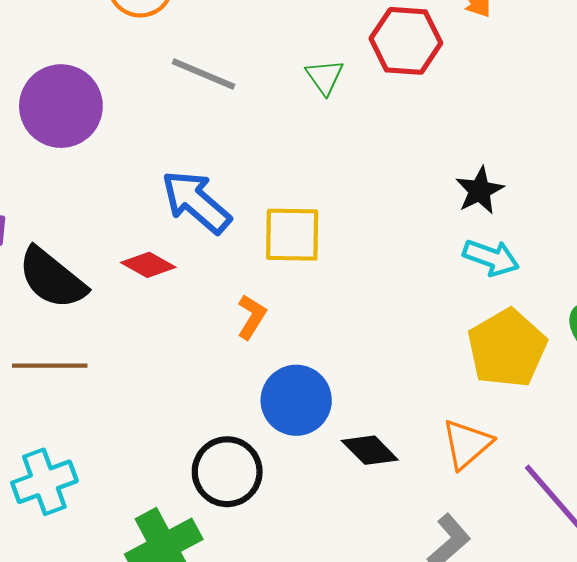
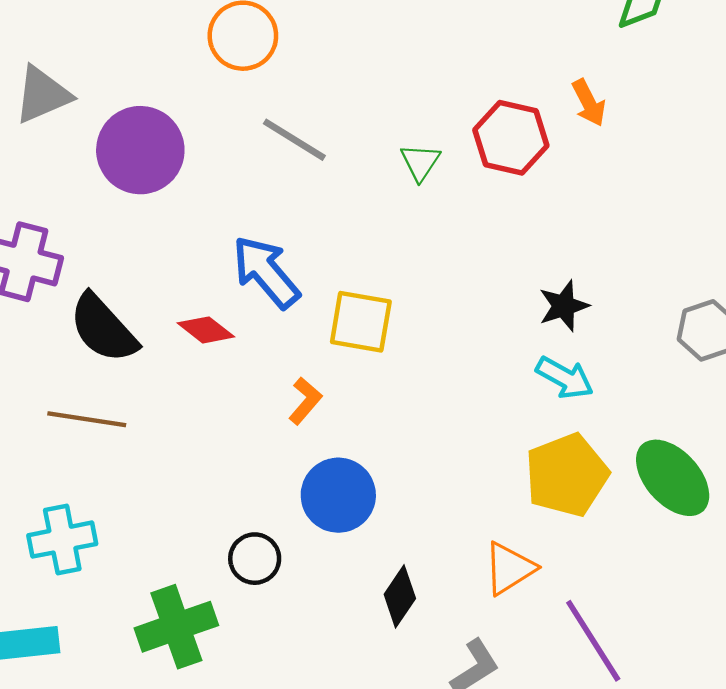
black diamond: (370, 450) -> (400, 596), moved, turned 70
black circle: (227, 472) -> (255, 559), size x0.7

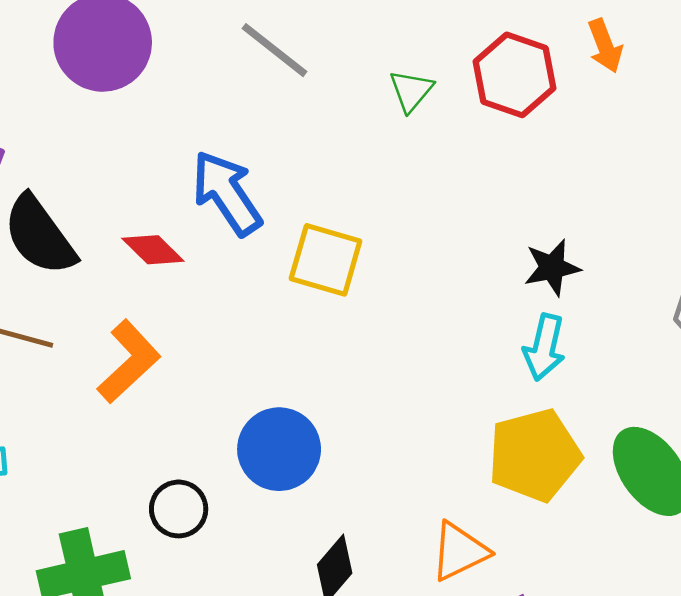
cyan arrow: (565, 378) -> (544, 347), turned 68
orange L-shape: (305, 401) -> (129, 362), moved, size x1.6

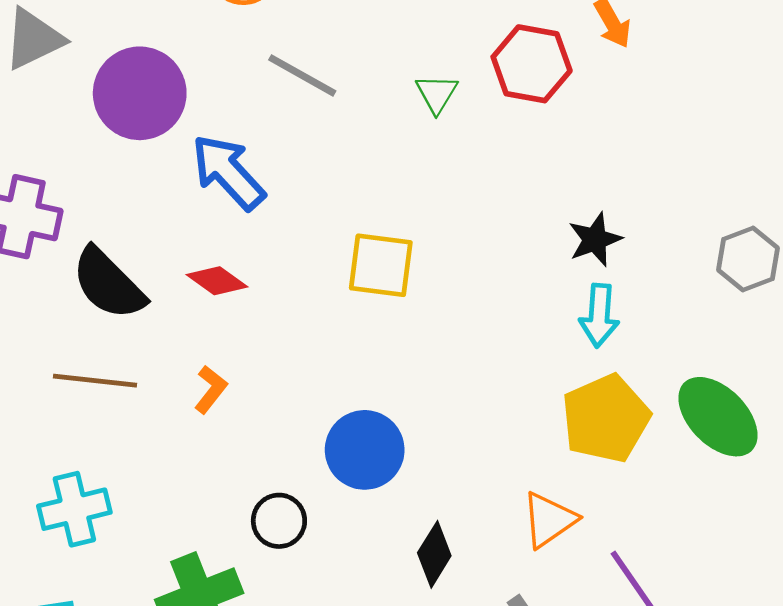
blue arrow: (227, 193) -> (228, 172), moved
orange L-shape: (129, 362) -> (211, 389), size x0.6

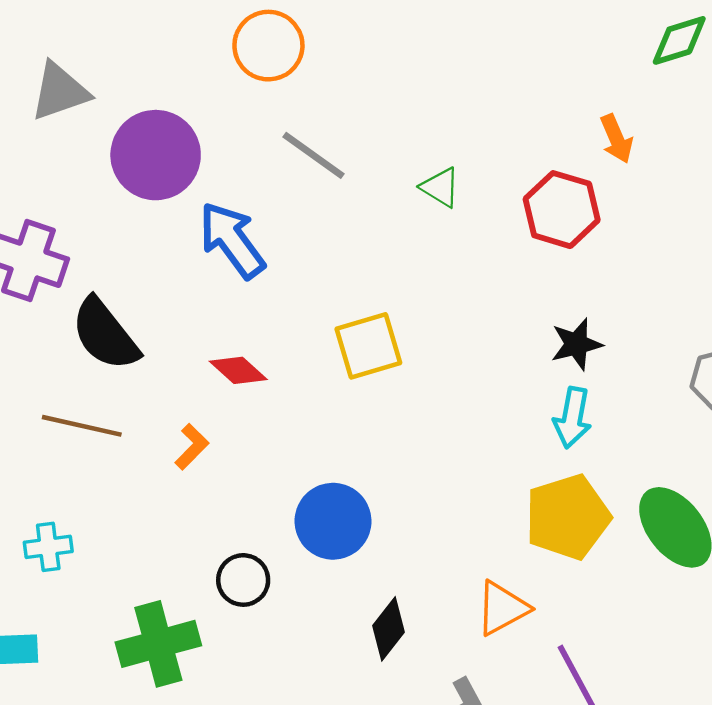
red hexagon: (532, 64) -> (562, 210), moved
green triangle: (437, 94) -> (440, 187), turned -36
yellow square: (381, 265) -> (368, 346), turned -30
red diamond: (217, 281) -> (238, 370), moved
cyan cross: (74, 509) -> (48, 547), size x0.7

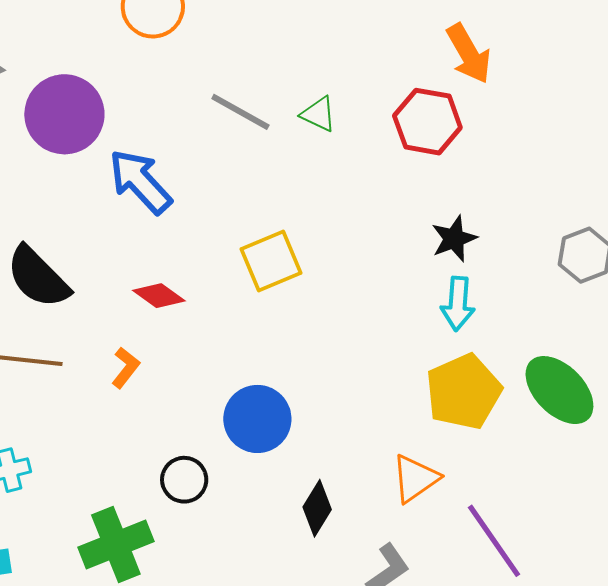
orange arrow: (616, 139) -> (469, 54), size x1.4
gray line: (313, 155) -> (240, 112), moved

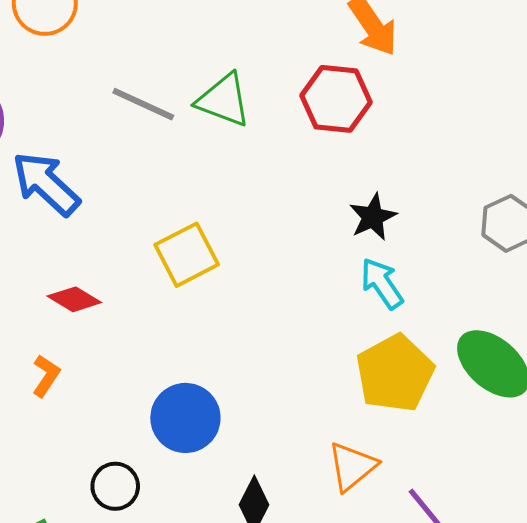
green triangle: (318, 114) -> (224, 100), size x1.5
cyan arrow: (458, 304) -> (382, 283), turned 146

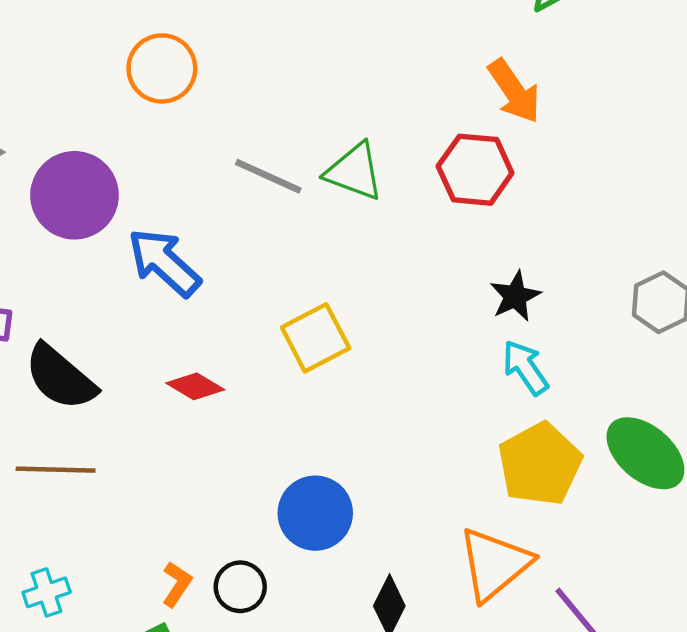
orange L-shape: (46, 376) -> (177, 584), moved
orange triangle: (352, 466) -> (495, 564), size x1.4

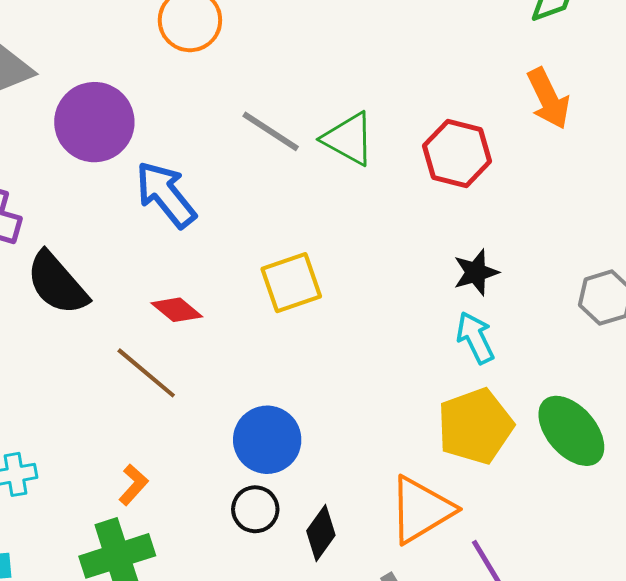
orange arrow: (514, 91) -> (548, 99), moved
brown line: (56, 470) -> (146, 373), moved, turned 30
black circle: (240, 587) -> (255, 509), moved

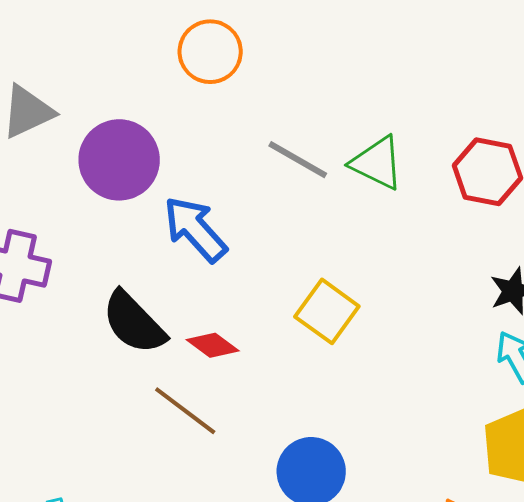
black semicircle: (57, 283) -> (134, 323), moved
yellow square: (291, 283) -> (327, 311), turned -32

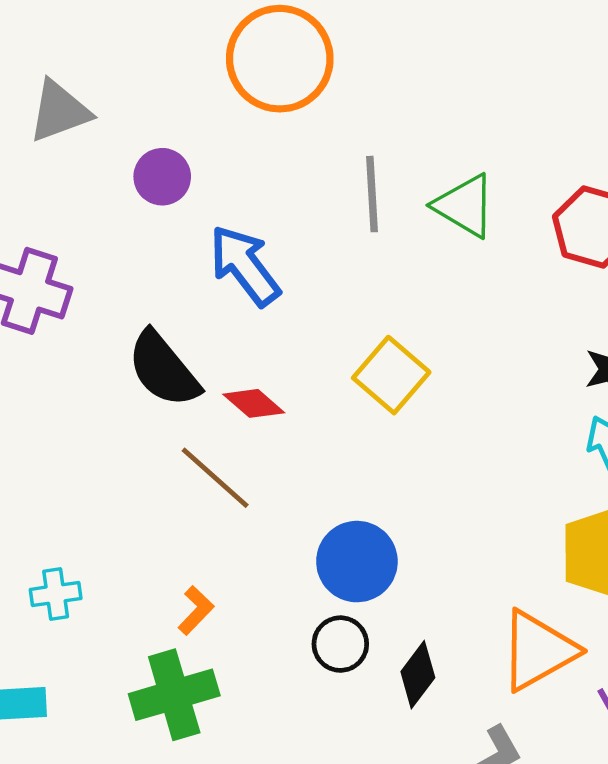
orange circle: (210, 52) -> (280, 59), size x1.4
purple circle: (119, 160) -> (162, 177), size x0.6
gray line: (298, 160) -> (372, 194), turned 52

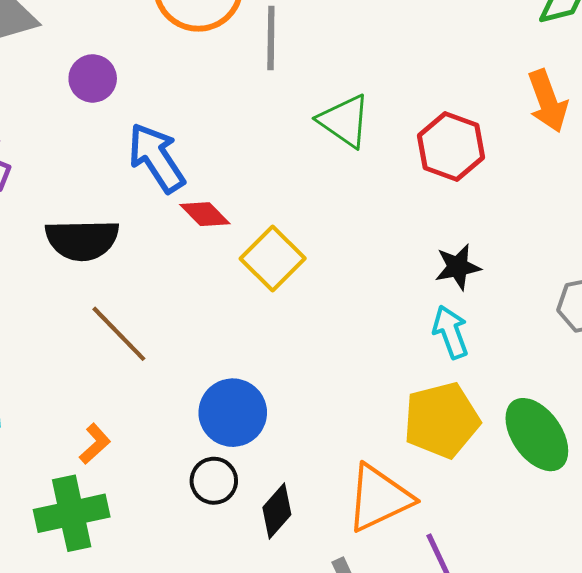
gray line: (372, 194) -> (271, 38), moved
black semicircle: (163, 369) -> (82, 240), turned -56
red diamond: (254, 403) -> (205, 214), moved

